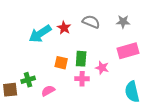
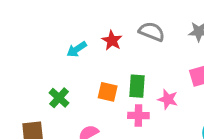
cyan arrow: (40, 34) -> (77, 49), size x0.6
green cross: (28, 80) -> (59, 98), moved, turned -32

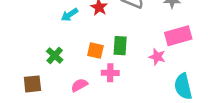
pink star: (168, 99) -> (157, 57), moved
pink cross: (138, 115) -> (110, 73), moved

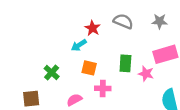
cyan arrow: (69, 15) -> (79, 45), moved
green rectangle: (120, 46) -> (125, 63), moved

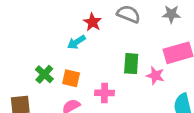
orange square: (89, 68) -> (71, 78), moved

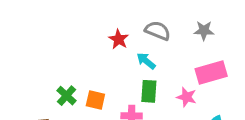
cyan arrow: (76, 42) -> (146, 61), moved, turned 72
green rectangle: (131, 64) -> (149, 91), moved

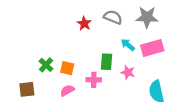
gray star: (204, 31) -> (147, 17), size x1.5
cyan arrow: (146, 61) -> (128, 45), moved
pink star: (187, 97) -> (128, 72), moved

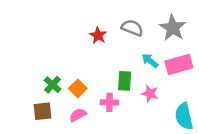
gray star: (147, 17) -> (173, 28), turned 30
orange square: (67, 68) -> (78, 88), turned 32
brown square: (27, 89) -> (42, 111), moved

